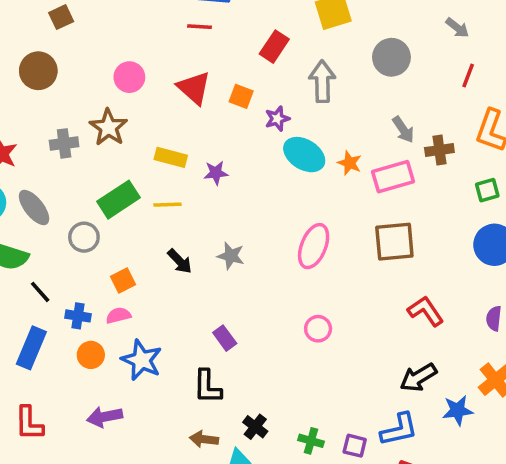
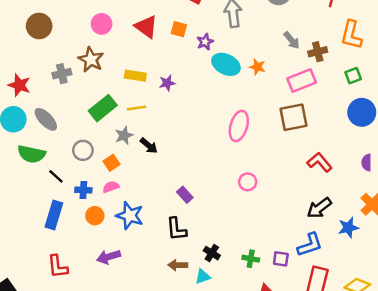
pink rectangle: (393, 177) -> (302, 81), moved
gray circle: (84, 237) -> (83, 150), moved
gray star: (231, 256) -> (124, 135), moved, turned -30

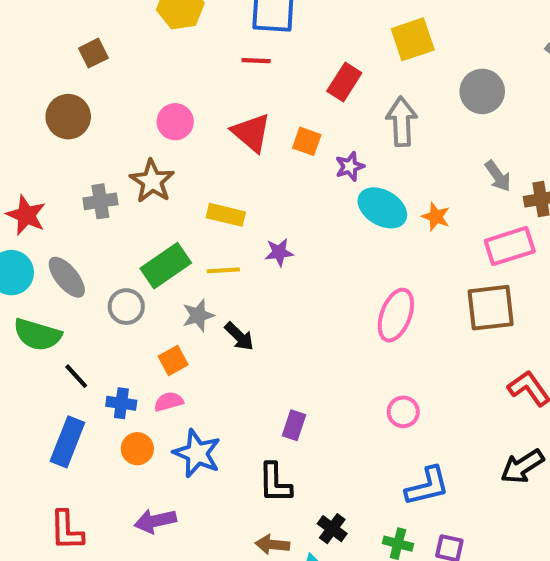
purple star: (167, 83) -> (279, 252), moved
gray circle: (83, 150) -> (126, 307), moved
purple rectangle: (185, 195) -> (294, 425), turned 56
blue L-shape: (310, 245) -> (427, 486), moved

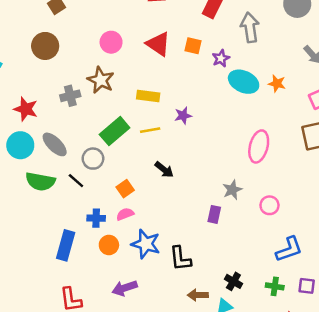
gray star: (198, 315) -> (232, 190), moved
black line: (76, 376) -> (76, 181), moved
purple rectangle: (294, 425) -> (214, 214), moved
black L-shape: (275, 483) -> (180, 259), moved

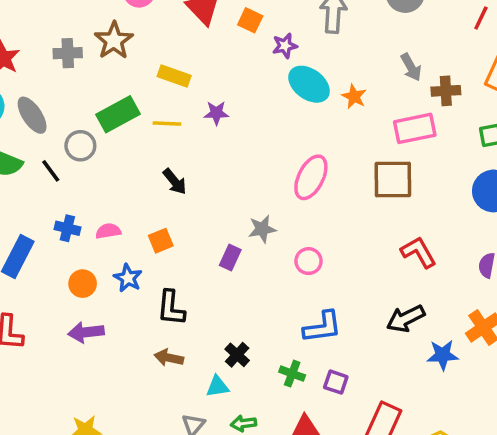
orange square: (125, 189) -> (161, 241), moved
blue star: (146, 244) -> (128, 278), size x0.7
orange circle: (109, 245) -> (83, 284), moved
brown arrow: (198, 295) -> (169, 358), moved

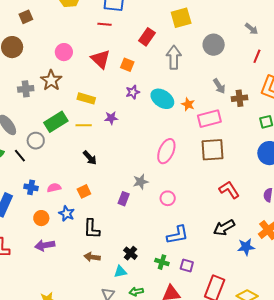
purple star: (285, 46) -> (133, 92), moved
pink rectangle: (415, 128) -> (209, 119), moved

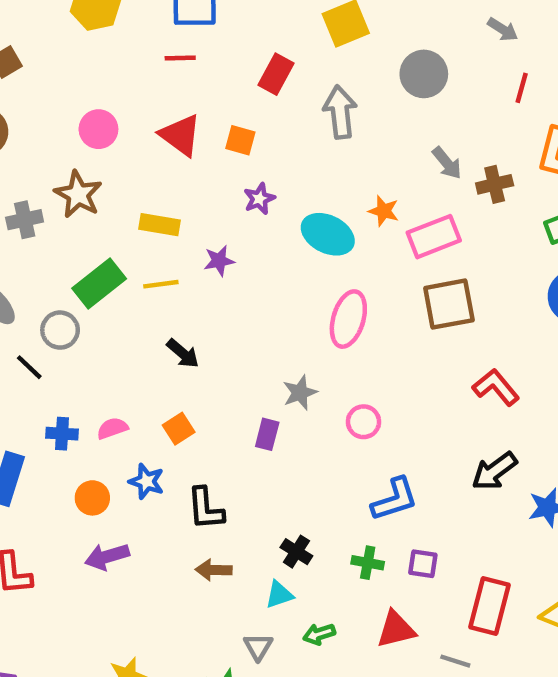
cyan ellipse: (162, 99) -> (328, 234), moved

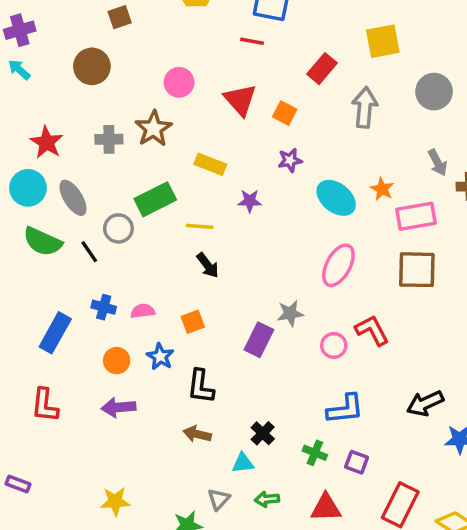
yellow line: (161, 284) -> (200, 226), moved
red L-shape: (496, 387) -> (372, 330), moved
purple rectangle: (267, 434) -> (259, 340), size x1.4

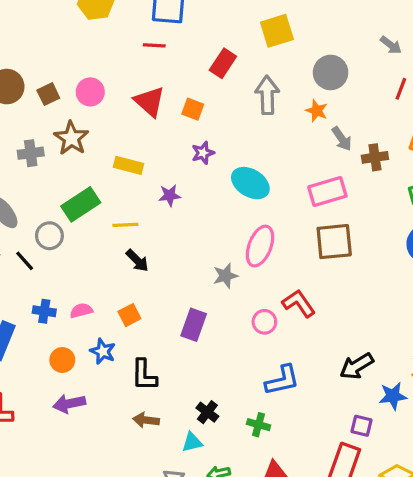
brown square: (120, 17) -> (48, 94), moved
orange star: (382, 189) -> (317, 111), moved
gray star: (290, 313) -> (225, 276), moved
purple square: (357, 462) -> (362, 426), moved

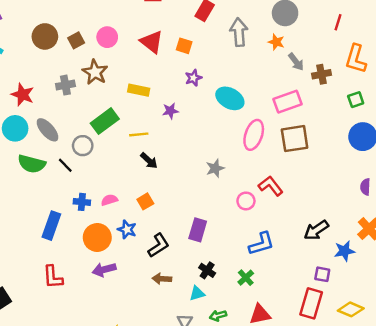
pink ellipse: (260, 246) -> (254, 135), moved
purple rectangle: (194, 325) -> (198, 230), moved
orange circle: (62, 360) -> (97, 237), size x1.5
black L-shape: (144, 375) -> (159, 245), turned -120
green cross: (259, 425) -> (246, 278), turned 35

